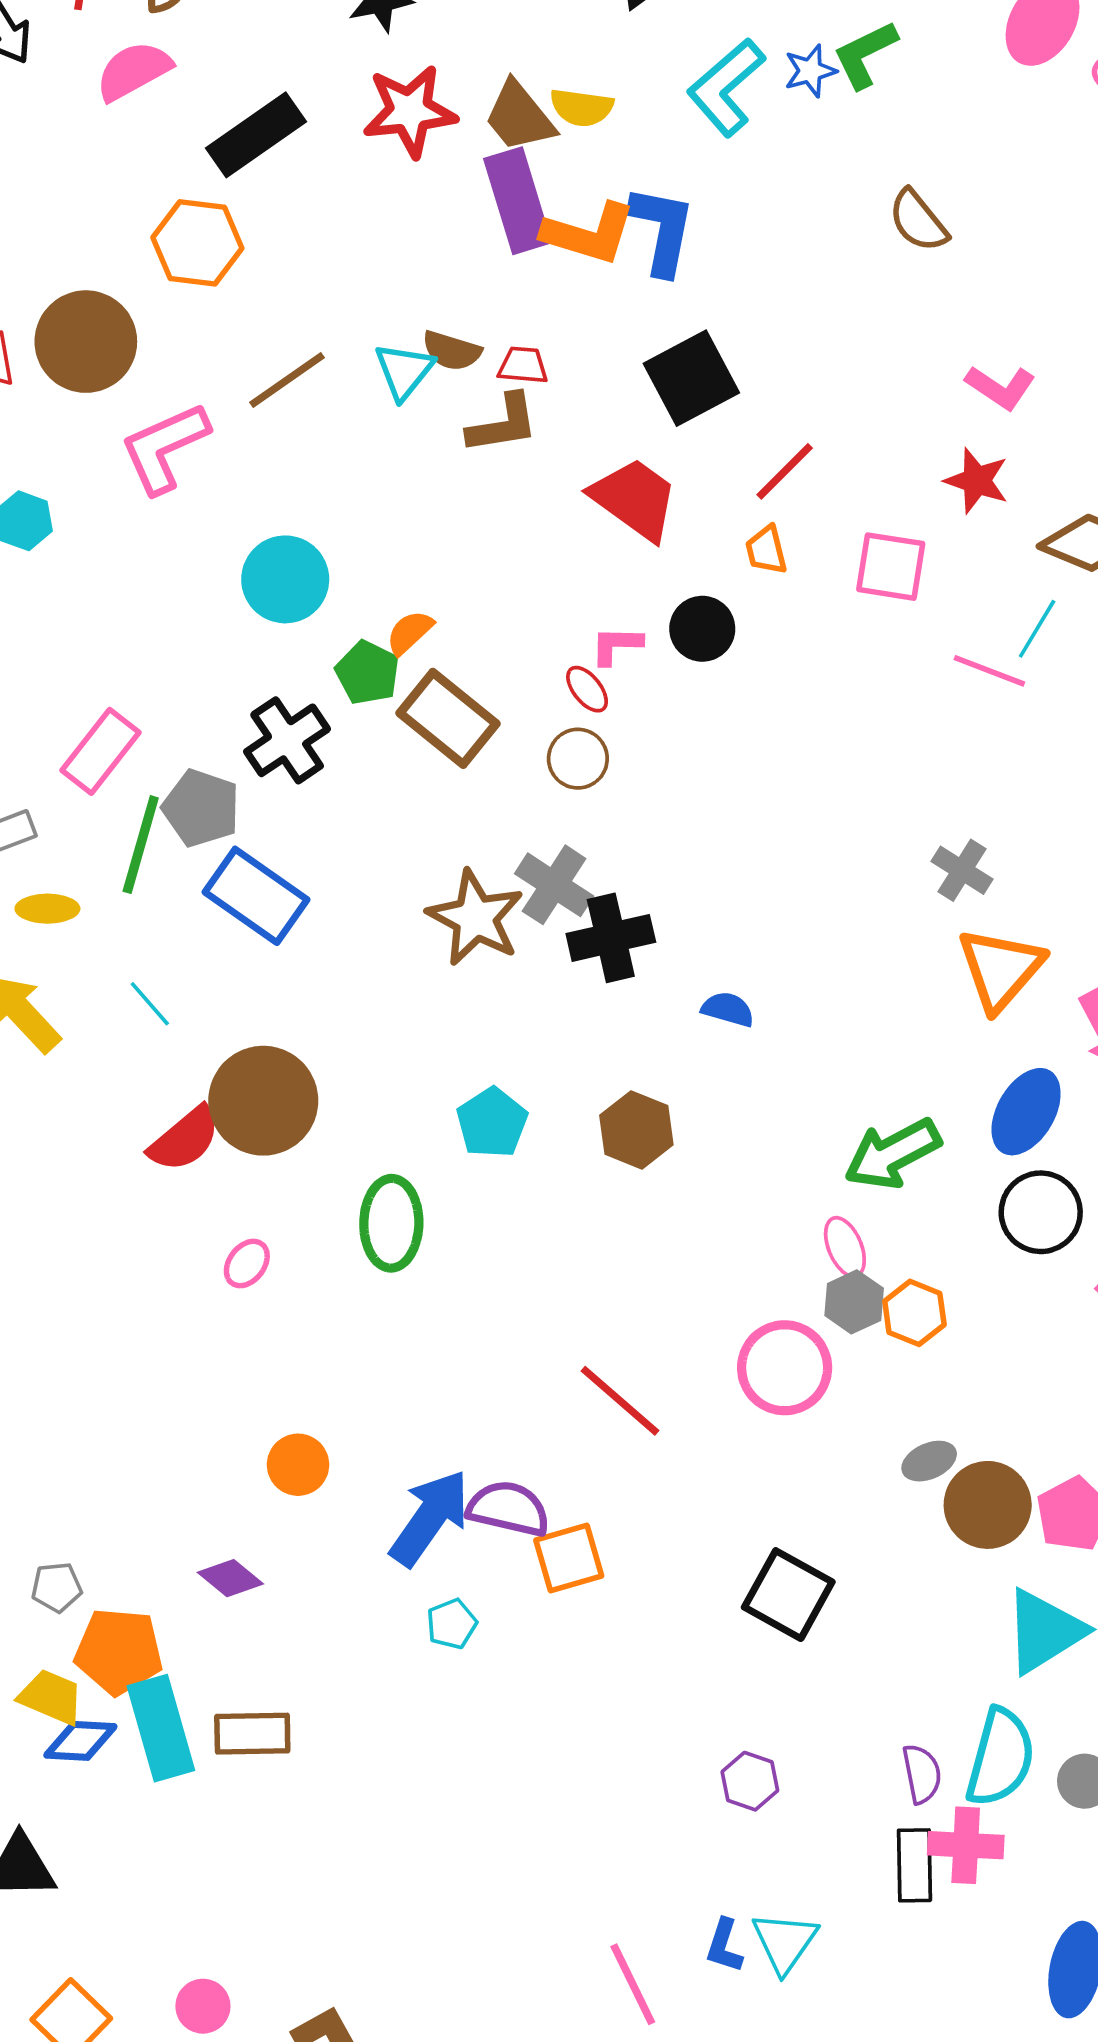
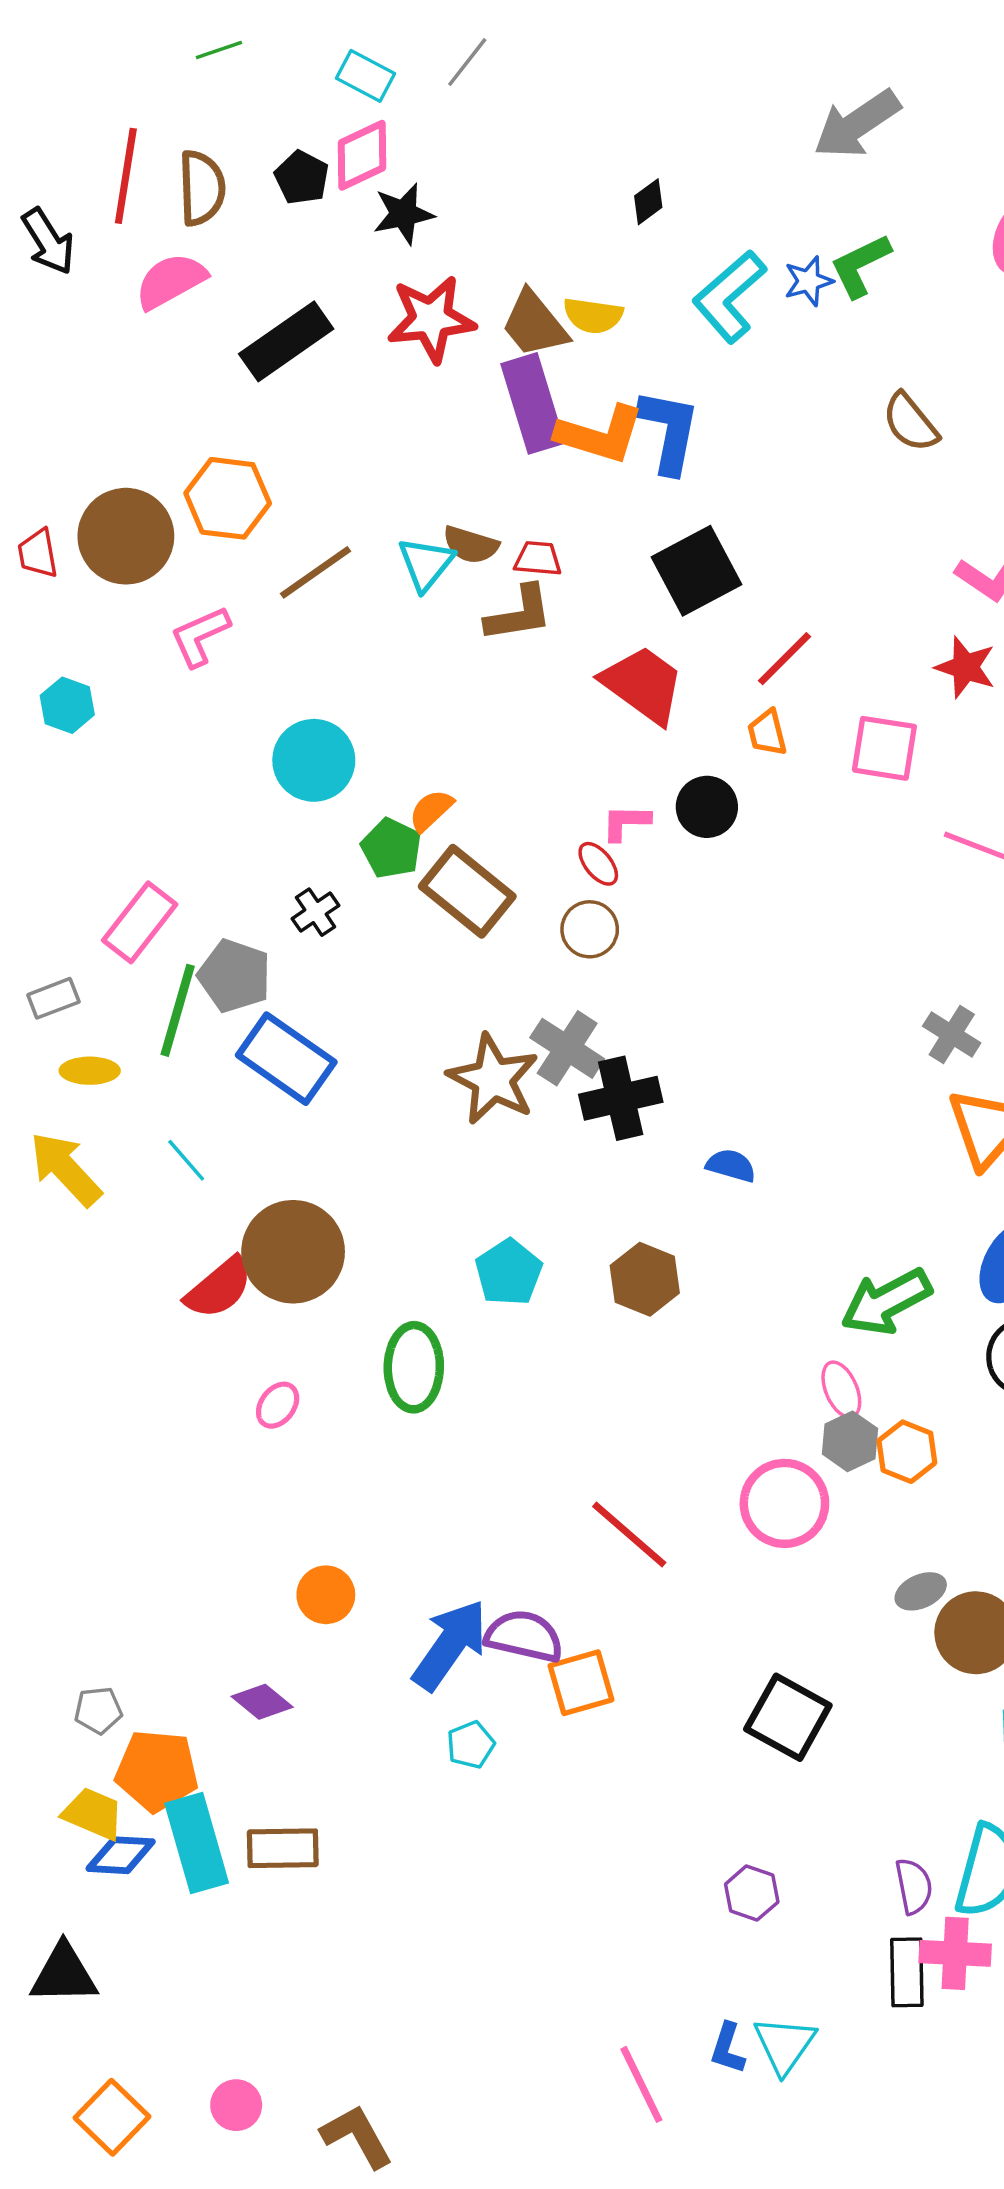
orange hexagon: (197, 243) -> (228, 498), moved
pink L-shape: (165, 448) -> (200, 636), size x0.7
black cross: (287, 740) -> (316, 912), size x0.6

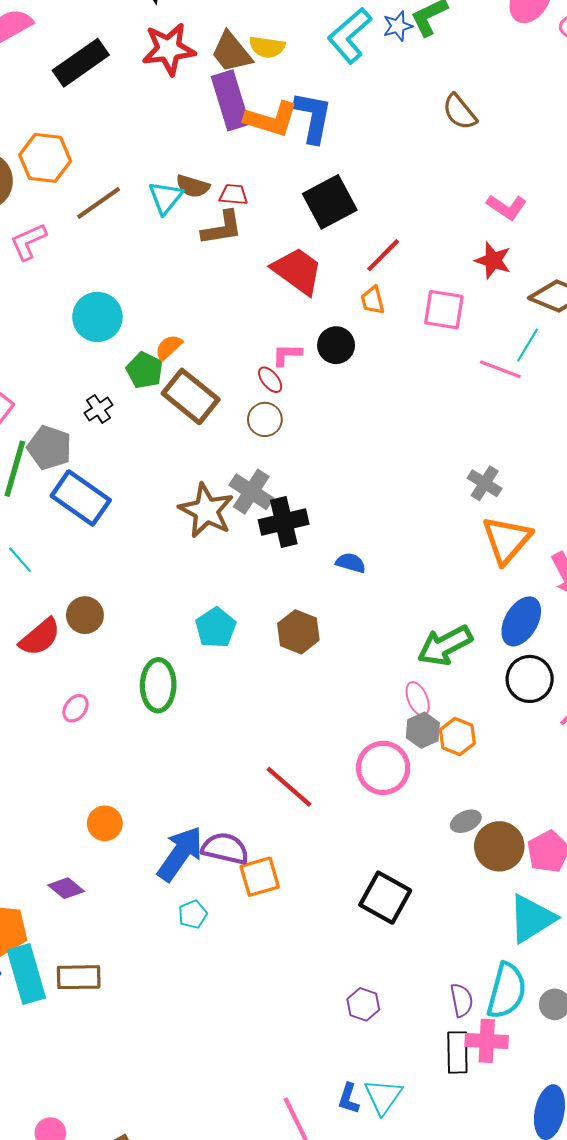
brown circle: (293, 1252) -> (85, 615), size x0.6

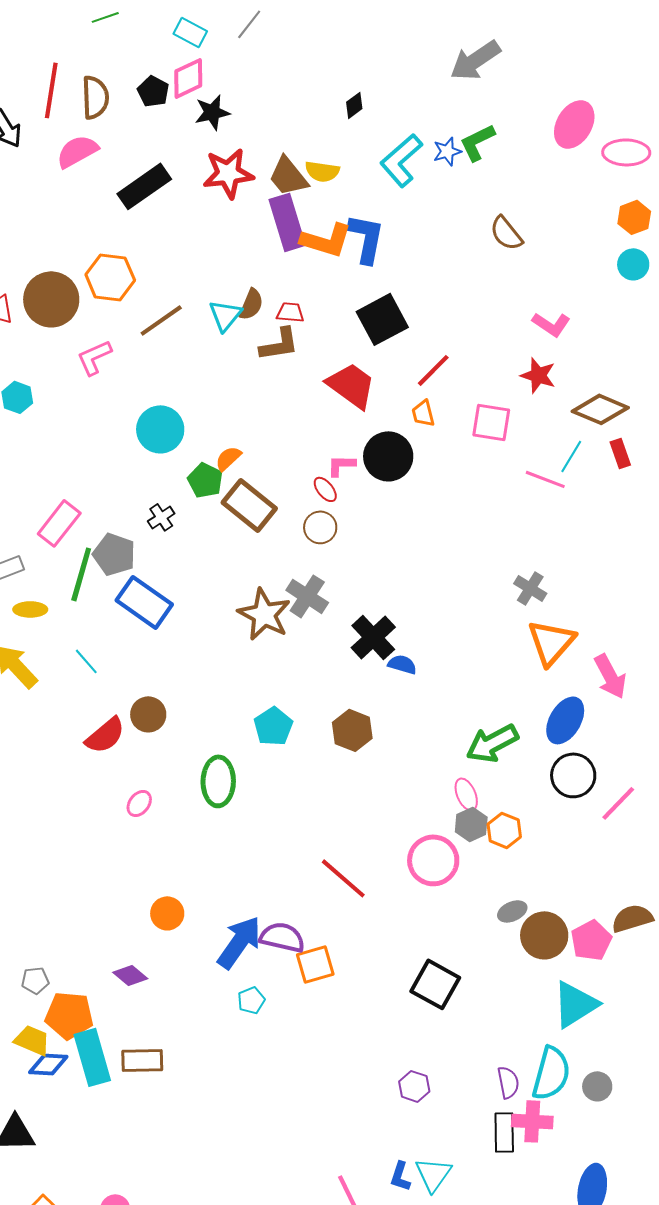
brown semicircle: (193, 186) -> (251, 304), turned -84
black circle: (336, 345) -> (388, 456), size x1.4
black cross: (284, 522) -> (373, 637), moved, turned -30

